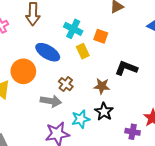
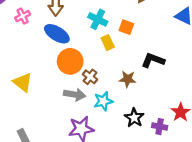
blue ellipse: (48, 52) -> (57, 34), moved
orange circle: (23, 71) -> (70, 61), moved
black star: (104, 112) -> (134, 118), moved
cyan star: (81, 119) -> (103, 101), moved

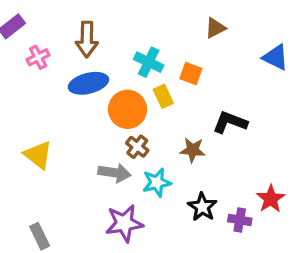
blue ellipse: (57, 34) -> (88, 83), turned -45
orange circle: (70, 61) -> (127, 109), moved

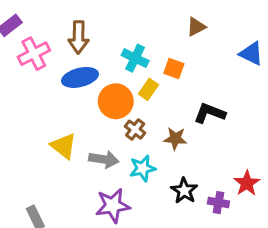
pink cross: (38, 57) -> (34, 54), size x1.5
yellow rectangle: (163, 96) -> (148, 89), turned 60
brown cross: (137, 147) -> (135, 130), moved
yellow triangle: (38, 155) -> (64, 146), moved

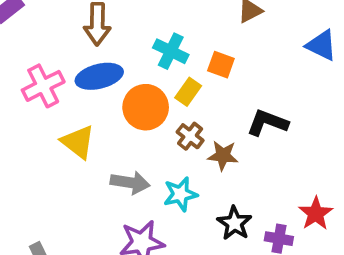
pink cross: (34, 54) -> (43, 86), moved
brown cross: (135, 130) -> (190, 136), moved
yellow triangle: (64, 146) -> (78, 142), moved

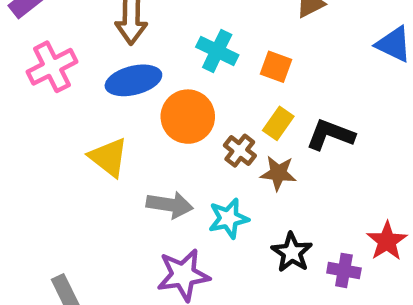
pink cross: (43, 86) -> (52, 67), moved
yellow rectangle: (188, 92) -> (278, 123), moved

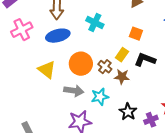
orange square: (276, 67) -> (136, 34), moved
orange circle: (188, 117) -> (81, 64), moved
purple cross: (344, 270) -> (151, 120), turned -32

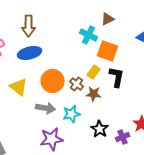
cyan cross: (95, 23) -> (89, 35), moved
orange square: (136, 34) -> (108, 51), size x1.5
black L-shape: (145, 60) -> (117, 77), turned 80

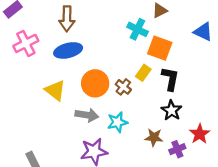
brown star: (94, 94) -> (154, 137), moved
black star: (100, 129) -> (171, 110), moved

